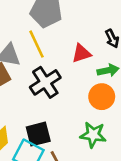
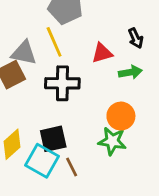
black cross: (45, 82) -> (62, 83), turned 32
orange circle: (102, 97) -> (121, 116), moved

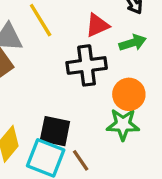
black cross: (62, 83) -> (87, 65), moved
black square: (53, 139) -> (55, 131), turned 32

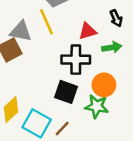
black square: (55, 131) -> (66, 92), moved
brown line: (81, 160) -> (62, 129), turned 70

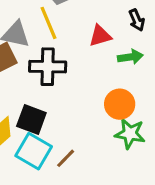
black cross: (76, 60) -> (48, 67), moved
black square: (66, 92) -> (31, 119), moved
green star: (97, 106) -> (130, 134), moved

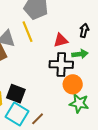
black arrow: (137, 20) -> (84, 30), turned -144
black cross: (48, 67) -> (61, 65), moved

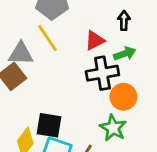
green star: (79, 103) -> (113, 128), moved, turned 30

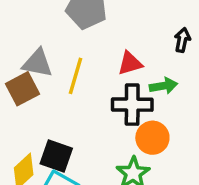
black arrow: (124, 20) -> (182, 40), moved
yellow line: (47, 38) -> (75, 76), moved, turned 40

